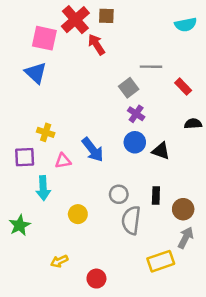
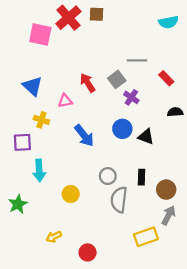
red arrow: (96, 44) -> (88, 83), moved
blue triangle: (36, 73) -> (32, 86), moved
purple cross: (136, 114) -> (131, 97), moved
pink triangle: (63, 161) -> (65, 101), moved

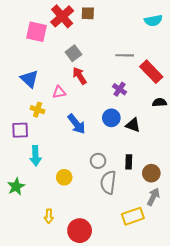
red rectangle: (166, 78) -> (151, 72), size x1.6
gray square: (117, 79) -> (73, 53), moved
yellow arrow: (54, 237) -> (49, 216), turned -64
red circle: (88, 252) -> (80, 231), size x1.5

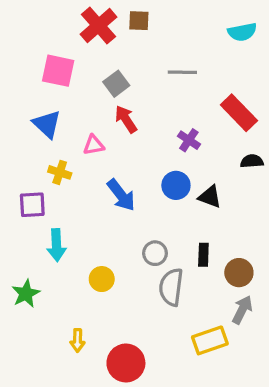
pink square: (37, 32) -> (58, 71), moved
gray line: (125, 55) -> (182, 72), moved

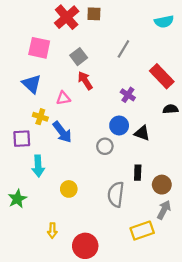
gray line: (182, 72) -> (123, 49), turned -60
blue arrow: (121, 195) -> (62, 132), moved
gray circle: (155, 253) -> (105, 146), moved

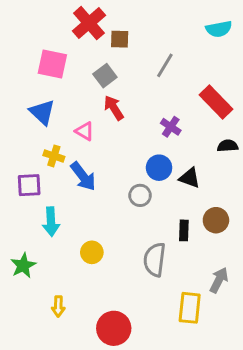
brown square: (94, 14) -> (120, 39), moved
pink triangle: (63, 98) -> (85, 131), turned 40
brown circle: (162, 185) -> (216, 220), moved
yellow arrow: (52, 231) -> (58, 306), moved
yellow rectangle: (142, 231) -> (190, 308), turned -65

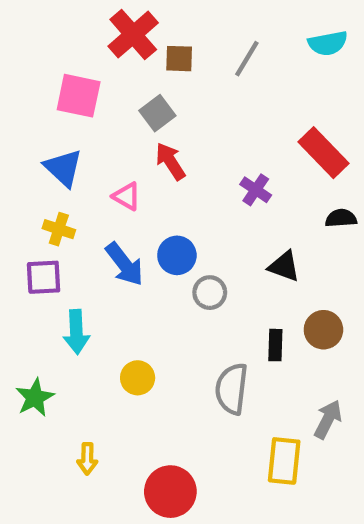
gray line: (165, 65) -> (247, 59), moved
yellow cross: (54, 156) -> (59, 229), moved
blue circle: (159, 168) -> (177, 255), moved

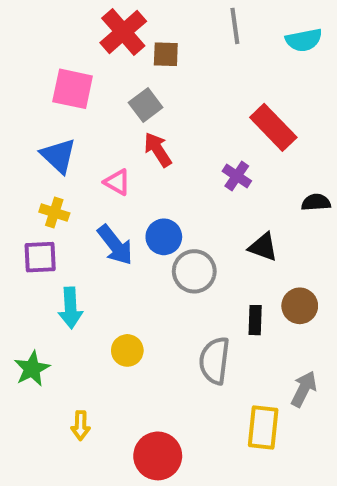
gray line: (247, 59) -> (235, 26), moved, turned -39
red rectangle: (323, 153) -> (273, 127), moved
gray circle: (210, 293) -> (194, 271), size x1.4

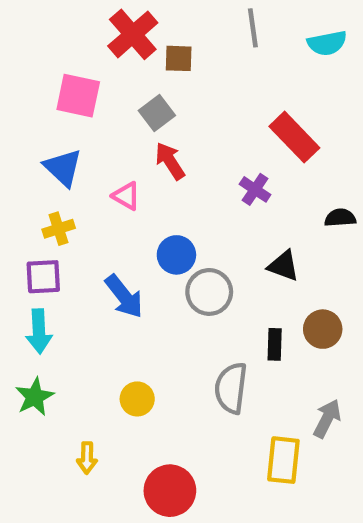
yellow cross: (54, 213) -> (59, 229), turned -36
blue arrow: (115, 245) -> (124, 296), moved
cyan arrow: (71, 308) -> (39, 331), moved
yellow circle: (127, 350) -> (137, 399), moved

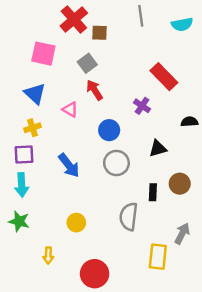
blue circle: (176, 255) -> (109, 130), moved
black triangle: (283, 266) -> (158, 148), turned -36
green star: (35, 397) -> (19, 221), turned -30

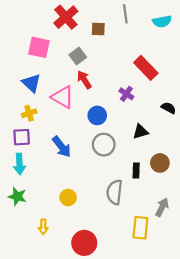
brown square: (99, 33) -> (98, 29), moved
pink triangle: (70, 109) -> (63, 97), size x1.6
black semicircle: (189, 122) -> (169, 108), turned 32

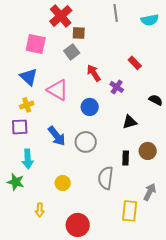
brown square: (98, 29) -> (79, 33), moved
red rectangle: (146, 68) -> (135, 63), size x0.6
red arrow: (84, 80) -> (94, 73), moved
gray circle: (104, 145) -> (86, 142), moved
cyan arrow: (19, 164) -> (28, 159), moved

